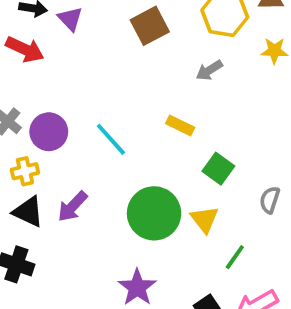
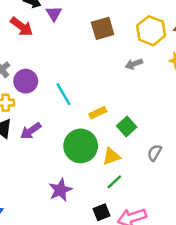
yellow rectangle: (180, 125) -> (98, 113), moved, turned -63
yellow triangle: (205, 219) -> (111, 156), turned 36
green line: (235, 257) -> (114, 182), moved

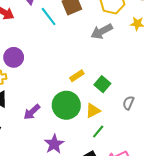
gray arrow: (134, 64) -> (102, 31), size x1.5
cyan line: (63, 94) -> (49, 17), moved
purple arrow: (31, 131) -> (32, 112), moved

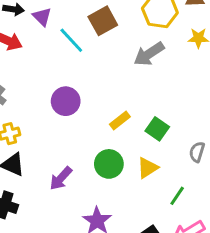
purple circle: (14, 57) -> (66, 101), moved
green circle: (66, 105) -> (109, 164), size x0.7
green line: (98, 132) -> (177, 196), moved

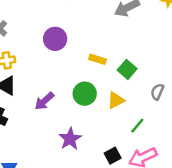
yellow rectangle: (120, 120) -> (97, 59), turned 49

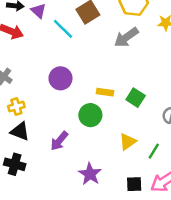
green circle: (85, 94) -> (90, 115), moved
yellow triangle: (116, 100) -> (128, 142), moved
black square: (113, 156) -> (134, 184), turned 35

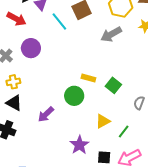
purple circle: (61, 78) -> (31, 48), moved
purple star: (90, 174) -> (79, 145), moved

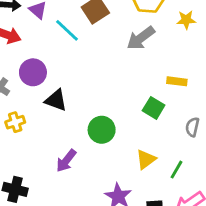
yellow rectangle: (88, 78) -> (177, 81), moved
black triangle: (14, 103) -> (56, 100), moved

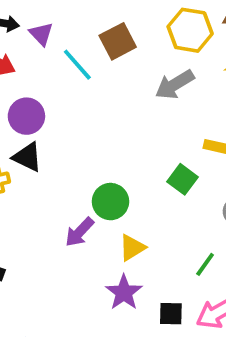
black triangle: (56, 100) -> (27, 157), moved
yellow triangle: (146, 159) -> (132, 248), moved
purple arrow: (66, 161) -> (80, 232), moved

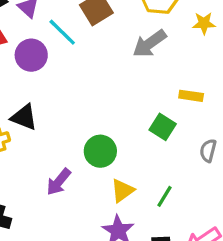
purple circle: (26, 116) -> (31, 55), moved
purple arrow: (80, 232) -> (59, 182), moved
green line: (205, 264) -> (164, 196), moved

